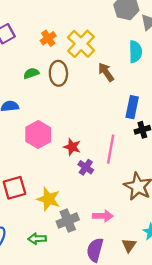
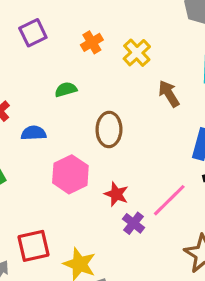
yellow cross: (81, 44) -> (137, 53), size x0.7
brown ellipse: (58, 73) -> (109, 129), moved
pink line: (111, 149) -> (169, 200), turned 32

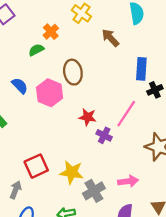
orange cross: (92, 42) -> (51, 32), moved
blue semicircle: (34, 133) -> (20, 86), turned 60
pink hexagon: (70, 174) -> (50, 93), moved

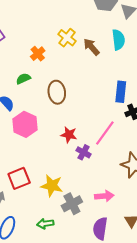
brown arrow: (110, 38) -> (91, 47), moved
green semicircle: (36, 50) -> (23, 79), moved
pink hexagon: (50, 93) -> (25, 124), moved

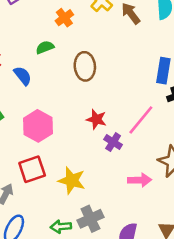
pink hexagon: (25, 124) -> (38, 126), moved
pink arrow: (104, 196) -> (140, 180), moved
gray cross: (72, 204) -> (90, 219), moved

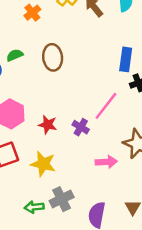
green semicircle: (45, 47) -> (15, 55), moved
red star: (96, 119) -> (48, 125), moved

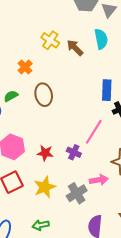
orange cross: (32, 13) -> (25, 67), moved
yellow star: (43, 164) -> (45, 187), turned -30
gray cross: (62, 199) -> (77, 193), moved

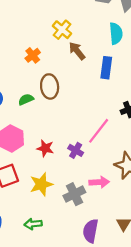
brown arrow: (75, 48) -> (77, 51), moved
blue rectangle: (107, 90) -> (106, 68), moved
green semicircle: (11, 96) -> (26, 99), moved

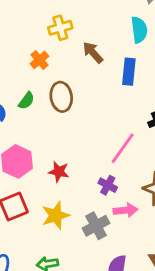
yellow cross: (62, 30) -> (60, 28), moved, turned 36
green semicircle: (26, 99) -> (26, 101), moved, turned 152
purple cross: (76, 150) -> (108, 185), moved

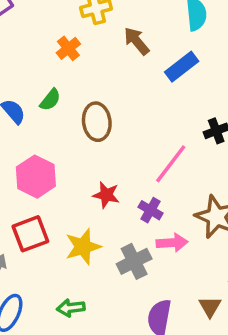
blue rectangle: (129, 72) -> (182, 67), turned 45
brown ellipse: (61, 97) -> (97, 122), moved
red star: (59, 172) -> (106, 195), moved

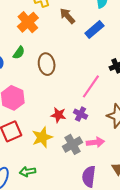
orange cross: (68, 48) -> (28, 22), size x1.5
red star: (106, 195) -> (58, 115), moved
pink arrow: (172, 243) -> (95, 142), moved
green arrow: (71, 308) -> (28, 172), moved

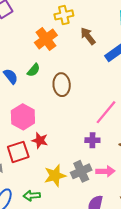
purple cross: (80, 114) -> (92, 140), turned -32
red star: (58, 115) -> (40, 140), moved
yellow star: (42, 137) -> (55, 176), moved

